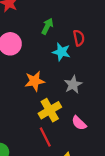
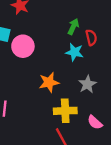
green arrow: (47, 26) -> (73, 27), moved
yellow cross: (50, 110) -> (65, 111), turned 30

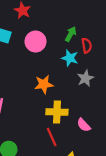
pink circle: (23, 46) -> (36, 41), moved
gray star: (87, 84) -> (85, 78), moved

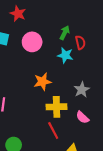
gray star: (85, 78) -> (82, 90), moved

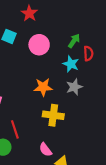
gray star: (82, 90) -> (74, 87), moved
pink semicircle: (83, 117) -> (45, 150), moved
red line: (53, 131) -> (15, 129), moved

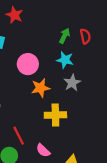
pink circle: (39, 45) -> (28, 64), moved
red semicircle: (88, 53) -> (85, 36), moved
pink semicircle: (45, 150) -> (43, 150), moved

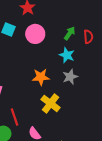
pink circle: (28, 64) -> (35, 34), moved
yellow cross: (55, 115) -> (51, 103), turned 30

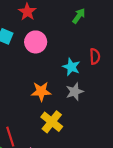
green arrow: (70, 33) -> (79, 16), moved
red semicircle: (88, 37) -> (95, 56), moved

